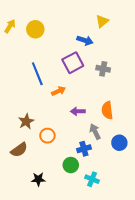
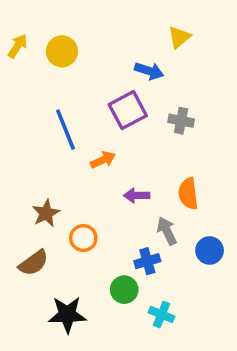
black star: (38, 179) -> (67, 314), size x1.5

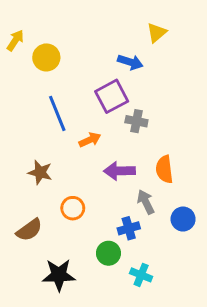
yellow circle: (62, 51) -> (46, 57), moved
gray cross: (181, 121) -> (136, 121), moved
purple arrow: (137, 195) -> (119, 171), size x1.4
brown star: (46, 213) -> (40, 172), moved, turned -30

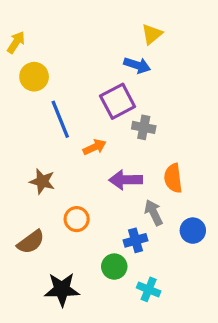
yellow triangle: (157, 33) -> (152, 34), moved
yellow circle: (46, 57) -> (34, 77), moved

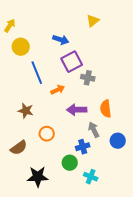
blue arrow: (137, 65) -> (61, 40), moved

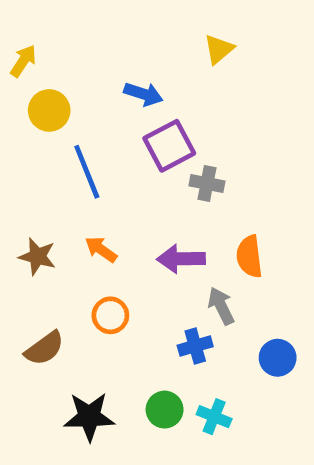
orange arrow: (58, 90) -> (101, 249), moved, turned -120
brown star: (26, 111) -> (37, 256), moved
blue circle: (118, 141) -> (278, 358), moved
green circle: (70, 163) -> (165, 410), moved

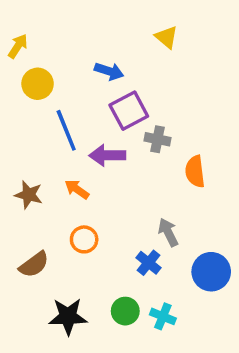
yellow triangle: (219, 49) -> (166, 37), turned -40
orange semicircle: (249, 256) -> (195, 171), moved
purple arrow: (181, 259) -> (107, 155), moved
blue cross: (195, 346) -> (149, 263), turned -35
blue circle: (278, 358) -> (211, 272), size x1.4

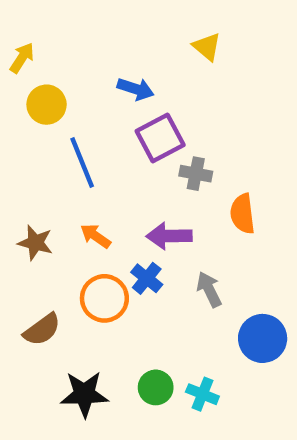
purple arrow: (107, 155) -> (169, 236), moved
orange circle: (84, 239) -> (104, 298), size x1.4
blue cross: (149, 263) -> (147, 278), moved

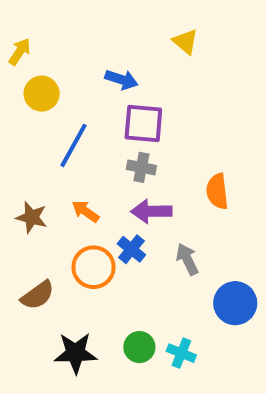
purple square: (160, 138) -> (143, 124), turned 33
blue line: (82, 162) -> (74, 145), turned 51
gray cross: (196, 174) -> (141, 167), moved

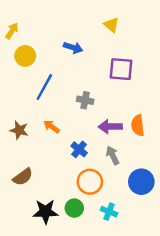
purple square: (143, 124) -> (121, 69), moved
orange semicircle: (217, 191) -> (138, 125), moved
purple arrow: (151, 211) -> (110, 127), moved
orange circle: (93, 267) -> (90, 182), moved
green circle: (139, 347) -> (74, 208), moved

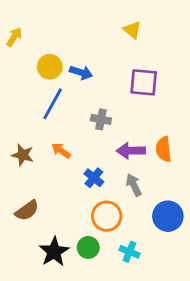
blue arrow: (73, 48) -> (81, 72), moved
yellow circle: (25, 56) -> (50, 67), moved
black star: (46, 212) -> (54, 252), turned -30

